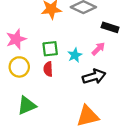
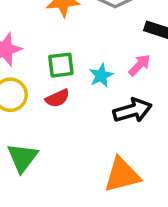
red semicircle: (48, 69) -> (57, 98), turned -112
green triangle: (27, 105) -> (23, 158), turned -30

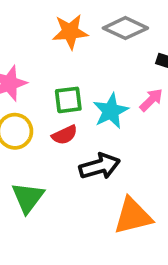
cyan star: (101, 76) -> (111, 111), size x1.4
black arrow: (132, 110) -> (100, 166), moved

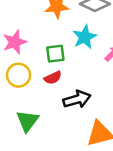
cyan star: (111, 111) -> (85, 37), moved

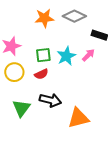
cyan star: (85, 37) -> (66, 56), moved
black arrow: (77, 99) -> (50, 100), moved, turned 30

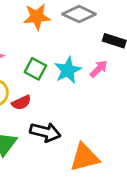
green square: (43, 55) -> (35, 69), turned 35
red semicircle: (41, 74) -> (21, 103), moved

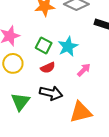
pink arrow: (99, 69) -> (84, 70), moved
red semicircle: (21, 103) -> (48, 68), moved

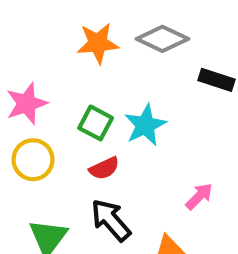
pink arrow: (84, 70) -> (199, 196), moved
black arrow: (51, 93) -> (111, 220), turned -145

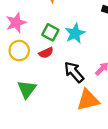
red semicircle: (104, 168) -> (46, 53), moved
black arrow: (111, 220) -> (74, 72), moved

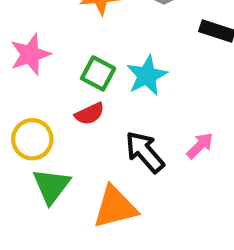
yellow circle: (19, 51) -> (32, 139), moved
orange triangle: (88, 100) -> (115, 207), moved

